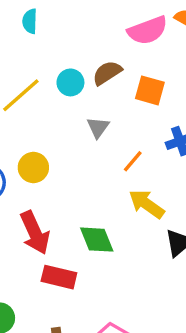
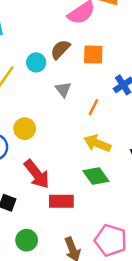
yellow arrow: (147, 204) -> (97, 143), moved
green diamond: (97, 240) -> (96, 176), moved

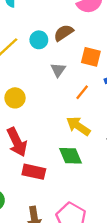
orange square: (93, 55) -> (91, 57), moved

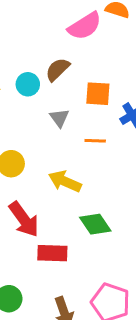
orange line: (82, 92) -> (95, 141), turned 63
yellow arrow: (78, 126) -> (65, 181), moved

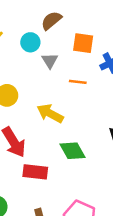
cyan circle: (28, 84) -> (30, 42), moved

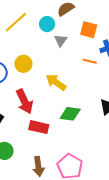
orange line: (78, 82) -> (90, 61), moved
green diamond: (73, 151) -> (70, 114), turned -60

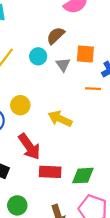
gray triangle: (61, 40) -> (63, 65), moved
green diamond: (70, 114) -> (83, 176), moved

